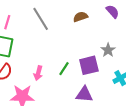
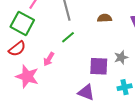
green line: (64, 69) -> (68, 37), moved

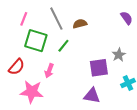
brown semicircle: (105, 18) -> (80, 24), moved
green square: (22, 23) -> (36, 41), moved

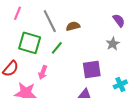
pink line: (24, 19) -> (17, 13), moved
gray star: (119, 55) -> (113, 44), moved

